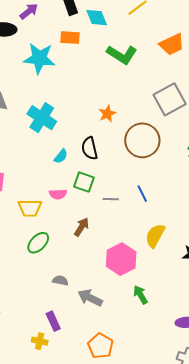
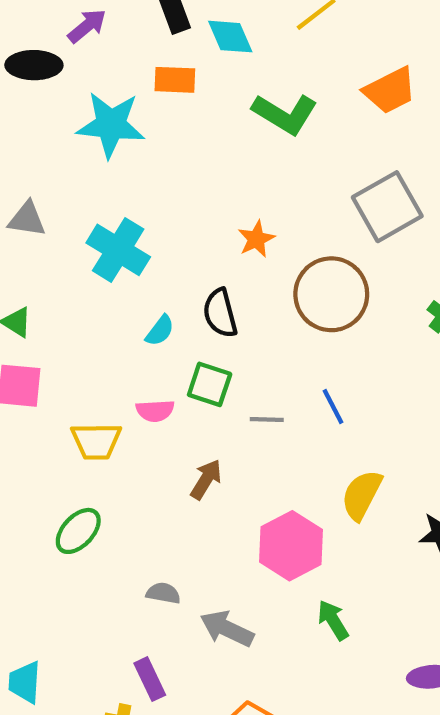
green ellipse: (38, 243) -> (78, 531), moved

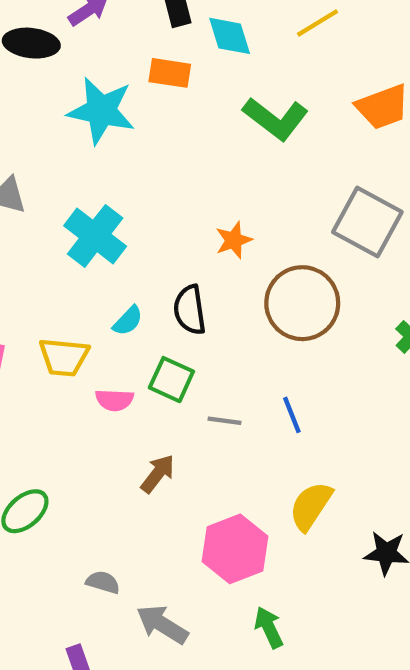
gray square: (387, 207) -> (367, 222), turned -38
yellow trapezoid: (96, 441) -> (64, 357), moved

